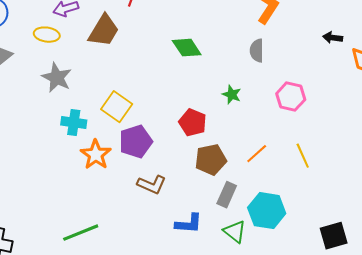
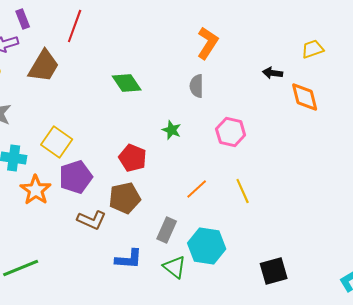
brown pentagon: (211, 160) -> (125, 198), moved

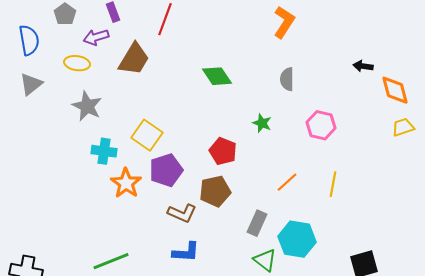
orange L-shape: (208, 43) -> (284, 22), moved
yellow trapezoid: (313, 49) -> (403, 127), moved
yellow line: (243, 191) -> (333, 184), turned 35
blue L-shape: (129, 259) -> (186, 252), moved

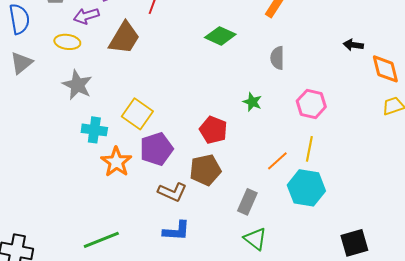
green diamond: (217, 76) -> (220, 36), moved, turned -32
yellow line: (333, 184) -> (309, 149), moved
cyan hexagon: (297, 239) -> (306, 188), moved

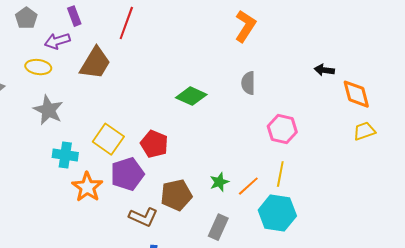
green diamond: (220, 36) -> (191, 96), moved
green star: (252, 102) -> (219, 182), moved, turned 30
red pentagon: (213, 130) -> (154, 144), moved

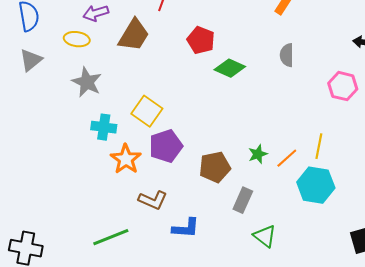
pink hexagon: (282, 129) -> (343, 86), moved
red pentagon: (154, 144) -> (201, 40), moved
brown L-shape: (143, 217) -> (153, 200), moved
gray rectangle: (218, 227) -> (243, 200), moved

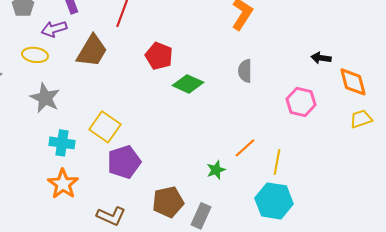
orange line: (287, 158) -> (245, 148), moved
orange star: (126, 159) -> (63, 184), moved
brown pentagon: (215, 167) -> (168, 202), moved

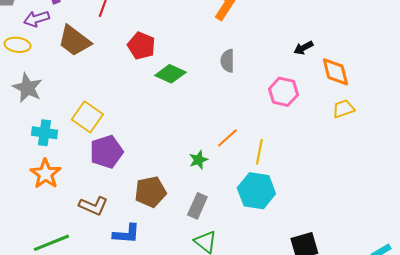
brown trapezoid: (92, 51) -> (74, 41), turned 96
black arrow: (321, 58) -> (303, 48), turned -36
gray rectangle: (201, 216) -> (197, 206), moved

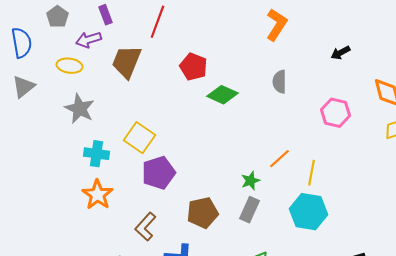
brown trapezoid: (74, 41) -> (126, 62), turned 75
black arrow: (303, 48) -> (340, 53), moved
brown L-shape: (93, 206) -> (146, 227), turned 108
gray rectangle: (197, 206) -> (250, 210), moved

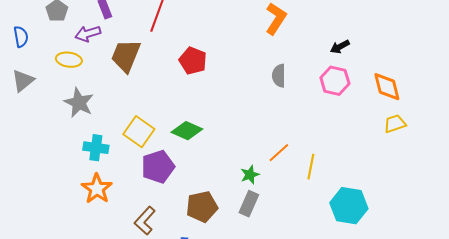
blue semicircle: (22, 43) -> (21, 37), size x0.7
green diamond: (222, 95) -> (187, 131), moved
pink hexagon: (336, 113) -> (335, 81), moved
cyan hexagon: (308, 212) -> (349, 206), moved

